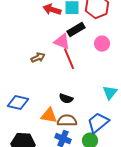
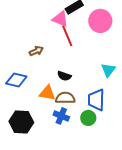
pink circle: (102, 44) -> (100, 21), size x1.5
brown arrow: (38, 58) -> (36, 51), moved
blue trapezoid: (98, 123) -> (96, 100), turned -50

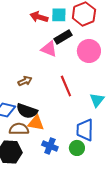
red line: (67, 36) -> (66, 86), moved
black semicircle: (64, 76) -> (27, 111), moved, size x1.5
brown semicircle: (65, 98) -> (19, 129), moved

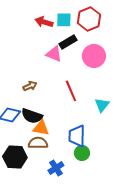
brown semicircle: (19, 129) -> (38, 143), moved
blue trapezoid: (85, 130) -> (77, 136), moved
blue cross: (50, 146) -> (56, 168), moved, turned 35

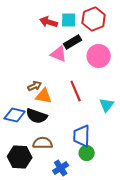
orange triangle: (41, 128) -> (44, 96), moved

